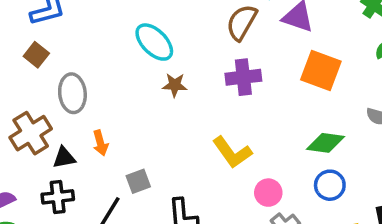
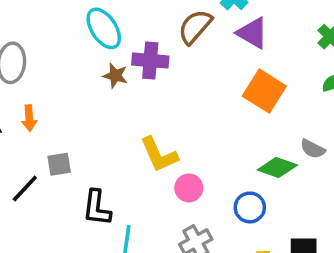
purple cross: (243, 77) -> (150, 60), moved
green diamond: (325, 143) -> (277, 168), moved
pink circle: (268, 193) -> (189, 188), moved

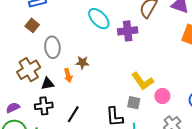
brown star: (115, 76) -> (82, 63), moved
gray square: (59, 164) -> (134, 103), moved, turned 32

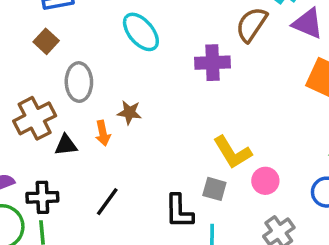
cyan ellipse: (99, 19) -> (141, 32), moved
black cross: (44, 106) -> (42, 197), moved

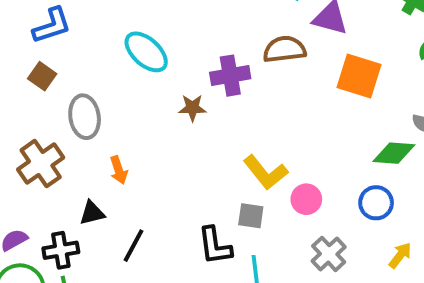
brown semicircle: (252, 24) -> (284, 49), moved, turned 57
brown star: (129, 112) -> (192, 108), moved
black triangle: (66, 145) -> (92, 213), moved

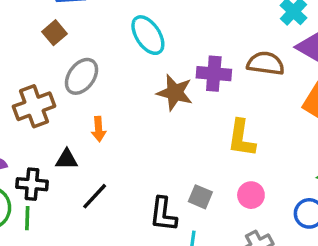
brown star: (192, 108) -> (175, 93), size x1.5
gray ellipse: (85, 117) -> (81, 76), turned 30
yellow L-shape: (265, 172) -> (241, 138), moved, turned 33

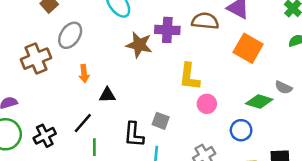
black triangle: (67, 159) -> (107, 95), moved
black cross: (32, 184) -> (45, 136), moved, turned -30
pink circle: (251, 195) -> (207, 104), moved
green line: (27, 218) -> (94, 147), moved

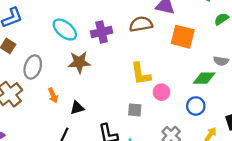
purple cross: (167, 30) -> (102, 32), moved
brown star: (139, 45) -> (79, 62), moved
gray square: (161, 121) -> (135, 110), moved

